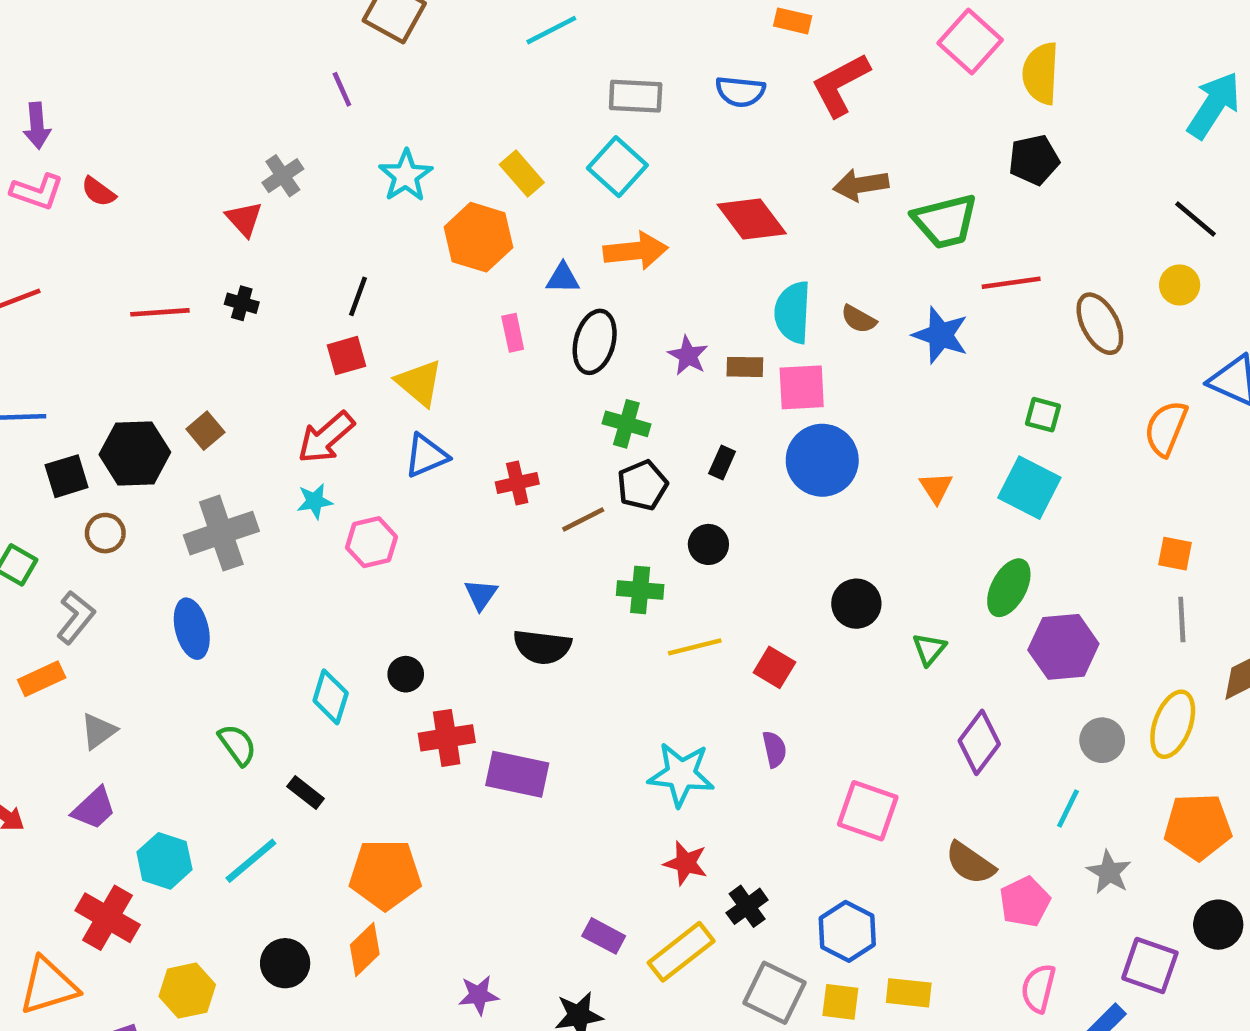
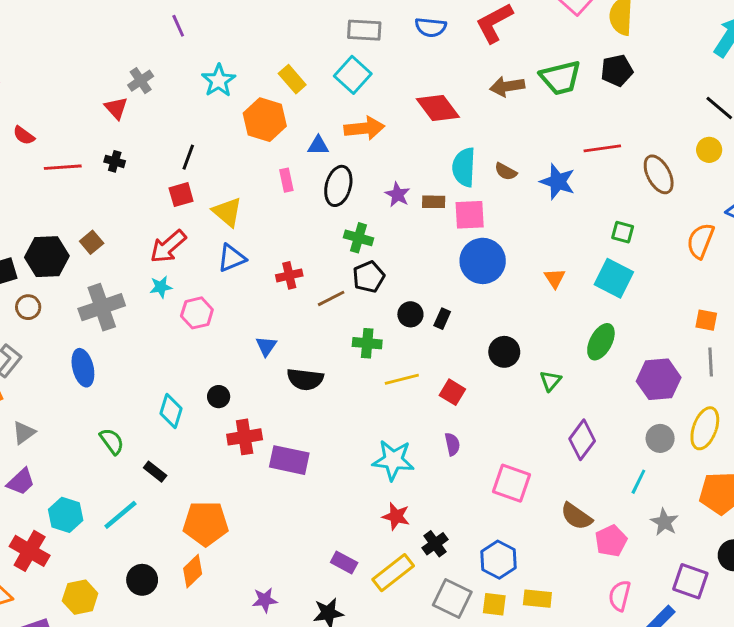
red semicircle: (98, 192) -> (24, 135), moved
green trapezoid: (945, 221) -> (561, 78), moved
black rectangle: (722, 463) -> (442, 319), moved
purple hexagon: (1063, 647) -> (659, 379), moved

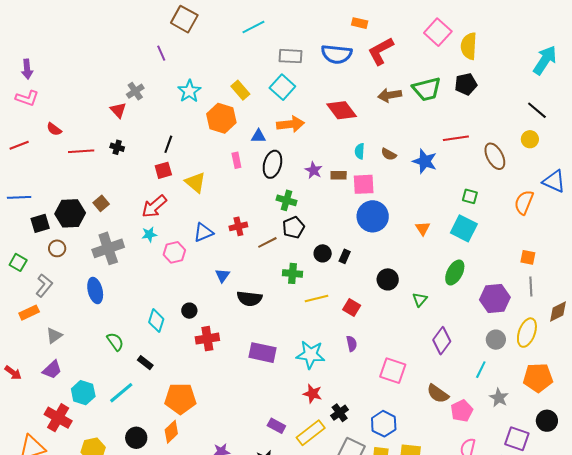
blue semicircle: (431, 27) -> (337, 54), size x1.4
cyan semicircle: (464, 167) -> (360, 151), size x0.6
blue triangle: (232, 258) -> (203, 232), moved
purple rectangle: (289, 460) -> (262, 353), moved

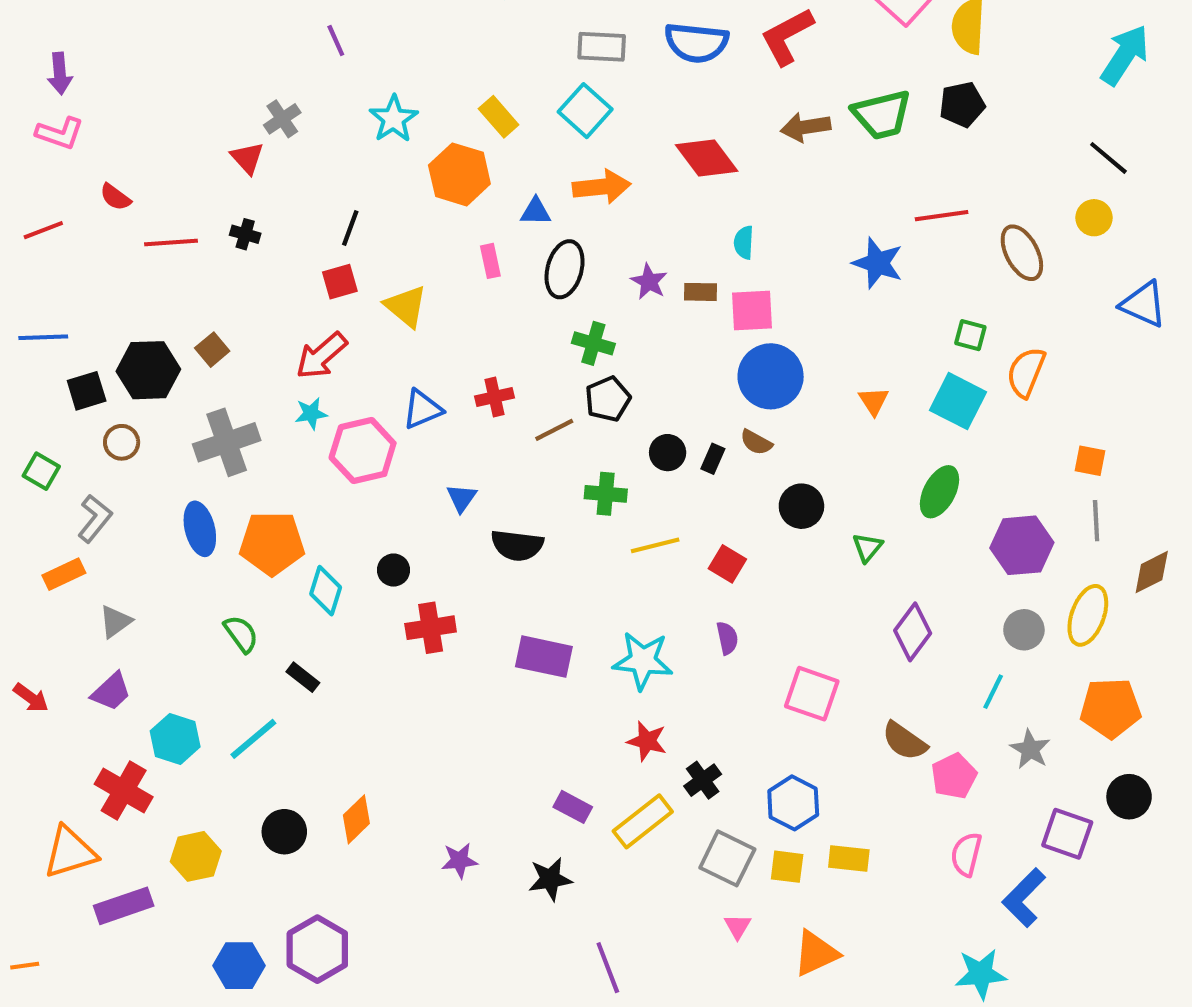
brown semicircle: (389, 154) -> (756, 442), moved
orange semicircle: (524, 202) -> (1026, 372), moved
pink hexagon: (174, 252) -> (363, 451), size x1.4
orange pentagon: (180, 399) -> (272, 543), moved

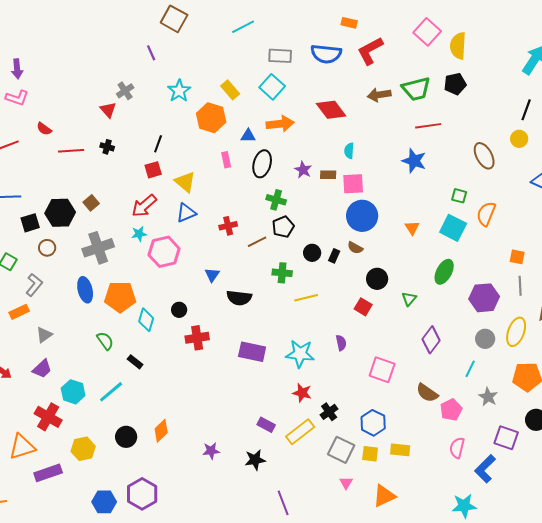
black line: (1108, 158) -> (526, 110), turned 70
red line: (942, 216) -> (428, 126), moved
blue triangle: (422, 409) -> (186, 213), moved
red square: (727, 564) -> (363, 307), moved

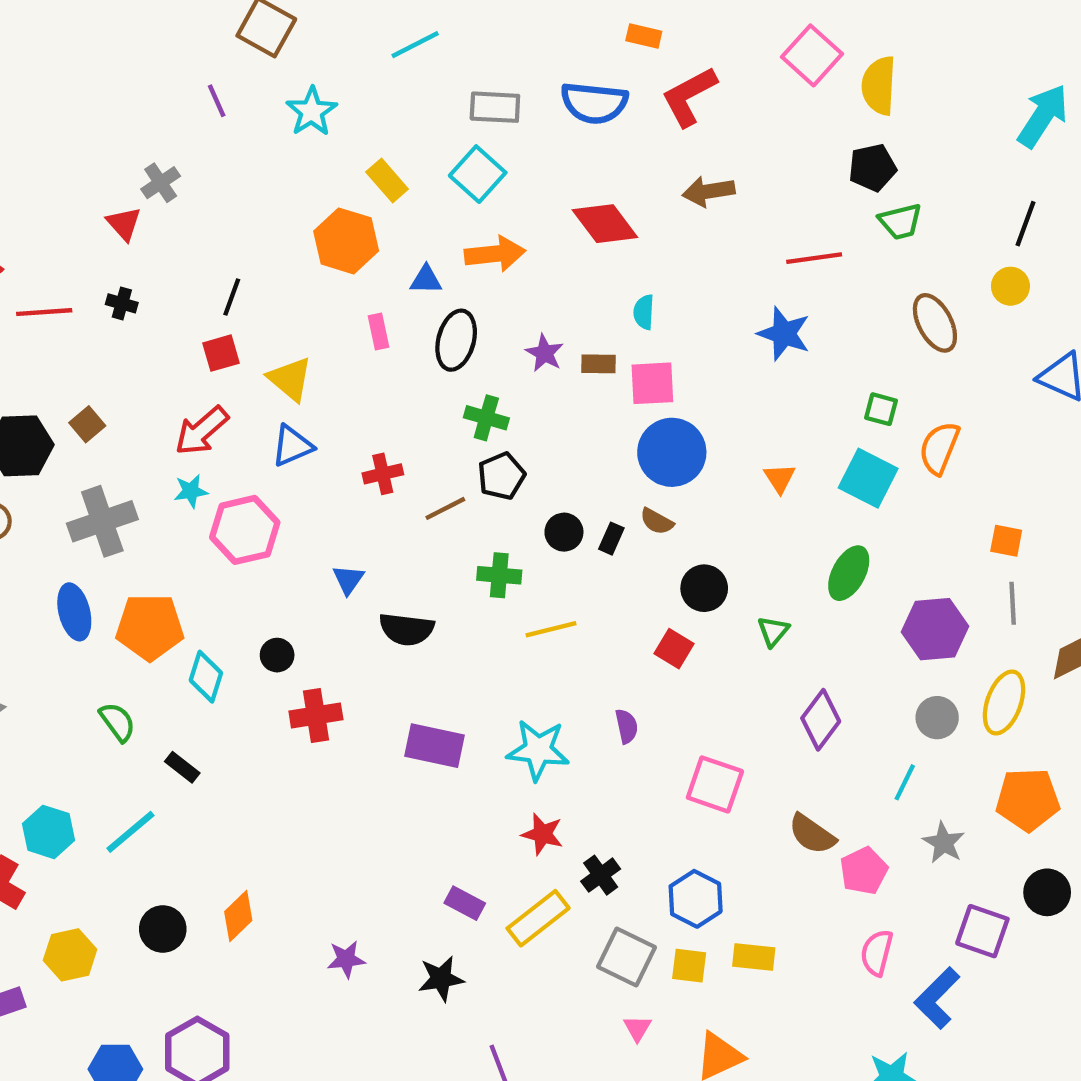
green trapezoid: (416, 89) -> (900, 222), moved, size x0.7
cyan star: (179, 91) -> (312, 111), moved

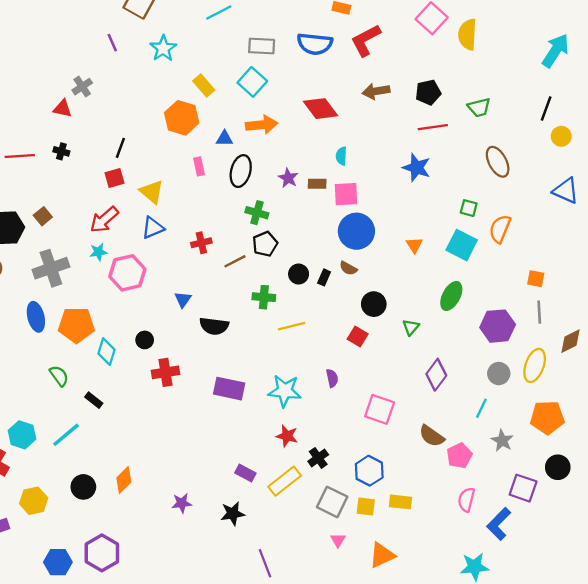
black pentagon: (872, 168) -> (428, 92), moved
red triangle: (124, 224) -> (63, 109), turned -36
yellow circle: (1010, 286) -> (561, 136), moved

